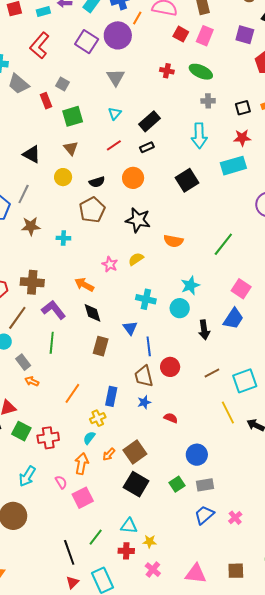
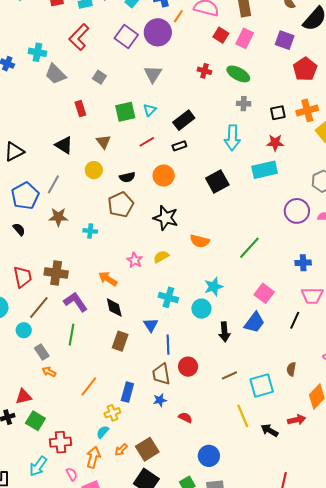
red rectangle: (46, 101) -> (80, 109), moved
green square: (73, 116) -> (125, 112), moved
red cross: (48, 438) -> (61, 442), moved

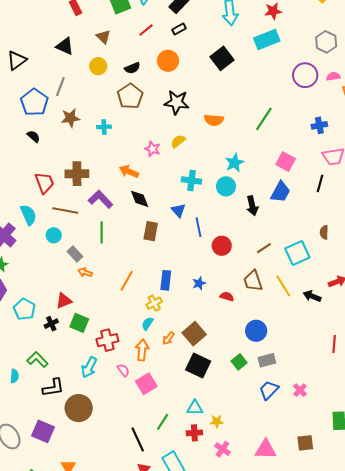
brown line: (39, 308) -> (65, 211), turned 70
brown trapezoid: (161, 374) -> (253, 281), moved

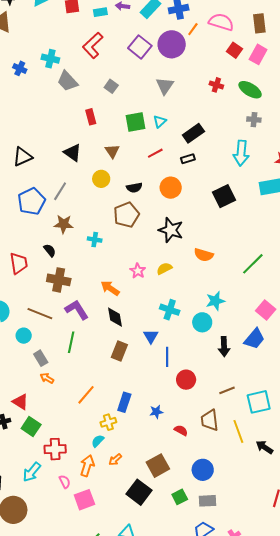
black semicircle: (33, 136) -> (50, 250), moved
red trapezoid: (44, 183) -> (19, 263), moved
red triangle: (64, 301) -> (20, 402), turned 42
brown square: (194, 334) -> (158, 466), moved

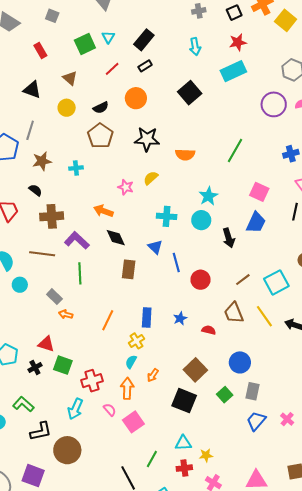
cyan arrow: (241, 153) -> (195, 47), size x0.7
cyan circle: (24, 336) -> (20, 285), moved
gray rectangle: (207, 501) -> (252, 391), turned -60

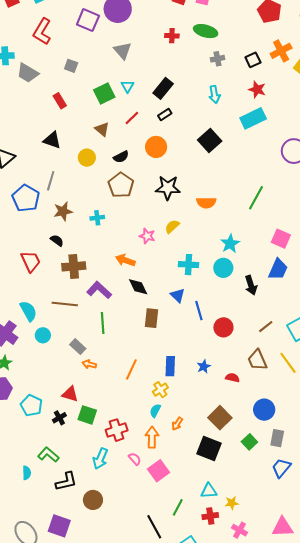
red star: (238, 42) -> (257, 90), turned 30
brown triangle: (70, 78) -> (102, 129), moved
brown circle: (67, 450) -> (93, 500), size x0.7

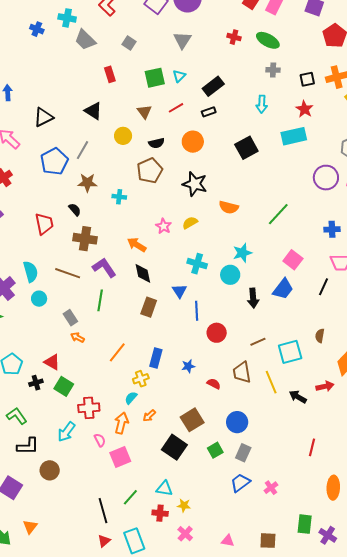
pink triangle: (283, 527) -> (228, 541), size x0.6

